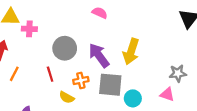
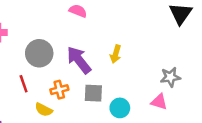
yellow arrow: (131, 52) -> (116, 54), size x0.6
gray square: (110, 85) -> (93, 93), size x0.7

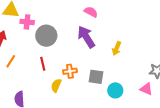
gray circle: (39, 53) -> (46, 36), moved
purple arrow: (79, 60) -> (86, 37), moved
yellow semicircle: (44, 110) -> (56, 85), turned 80

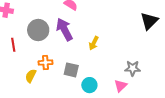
gray circle: (46, 36) -> (38, 30), moved
red line: (43, 64) -> (13, 45), moved
pink triangle: (146, 89) -> (121, 86), turned 48

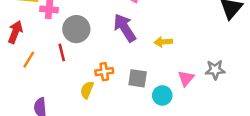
gray circle: (38, 30) -> (76, 29), moved
yellow arrow: (94, 43) -> (163, 42), turned 64
pink triangle: (121, 86) -> (186, 78), moved

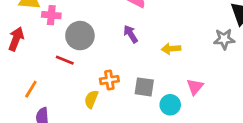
purple arrow: (125, 28) -> (131, 34), size x0.6
red line: (62, 52) -> (65, 60), turned -54
orange line: (29, 60) -> (31, 89), moved
gray star: (215, 70) -> (224, 39), moved

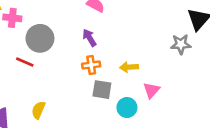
yellow arrow: (171, 49) -> (129, 67), moved
orange cross: (109, 80) -> (91, 65), moved
yellow semicircle: (91, 99) -> (38, 110), moved

